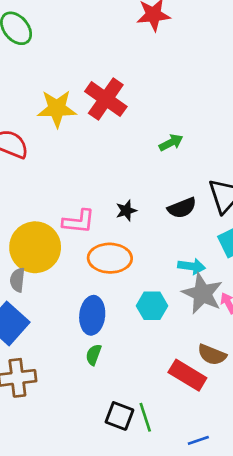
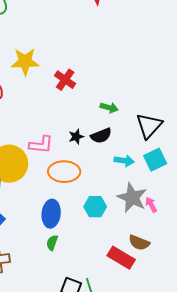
red cross: (106, 99) -> (65, 80), moved, size x0.7
green arrow: (171, 143) -> (109, 108), moved, turned 42
black semicircle: (182, 208) -> (101, 136), moved
cyan arrow: (192, 266) -> (124, 161), moved

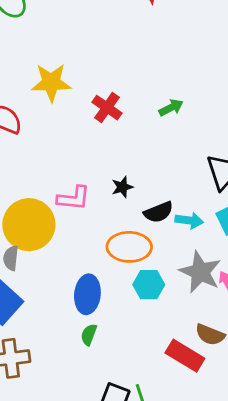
green arrow: (109, 108) -> (171, 108), moved, turned -42
black semicircle: (101, 136) -> (158, 212), moved
orange ellipse: (64, 172) -> (129, 247), moved

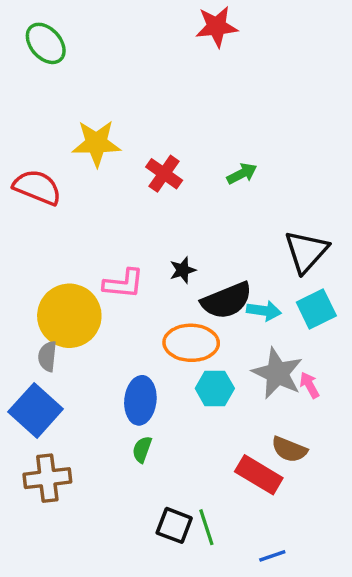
black semicircle: (158, 212) -> (227, 301), size x1.4

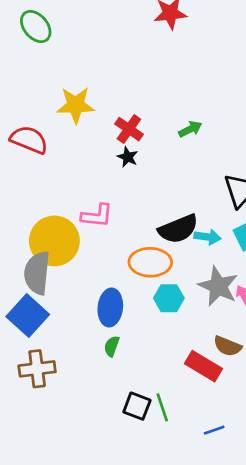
black star: (183, 270) -> (128, 157), moved, turned -30
gray semicircle: (47, 356) -> (37, 273), size x1.8

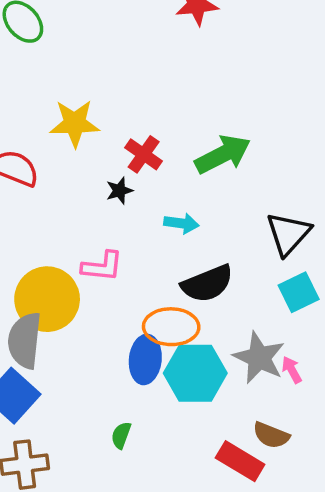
green arrow: (190, 129) -> (223, 154), size x1.8
black star: (128, 157) -> (119, 191), moved, turned 30
cyan arrow: (208, 237) -> (181, 223), moved
cyan hexagon: (169, 298) -> (195, 373), size x1.6
blue ellipse: (110, 308) -> (145, 359), moved

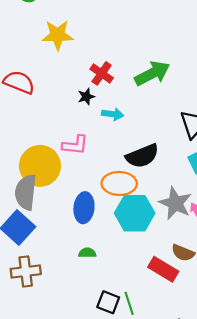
yellow star: (75, 123) -> (58, 35), moved
cyan arrow: (181, 223) -> (113, 114), moved
blue ellipse: (145, 359) -> (84, 208), moved
green semicircle: (121, 435) -> (87, 253), turned 70

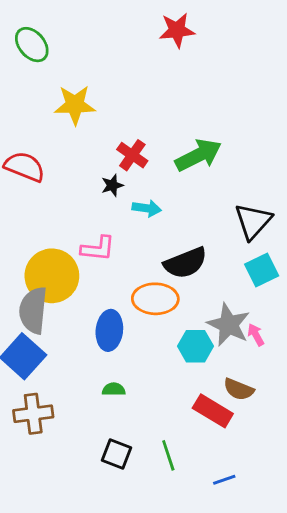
cyan hexagon: (135, 213) -> (196, 346), moved, size x0.7
black square: (108, 302) -> (117, 454), moved

